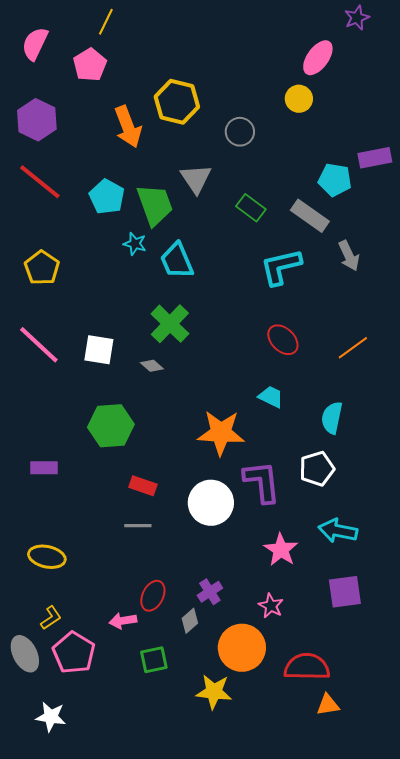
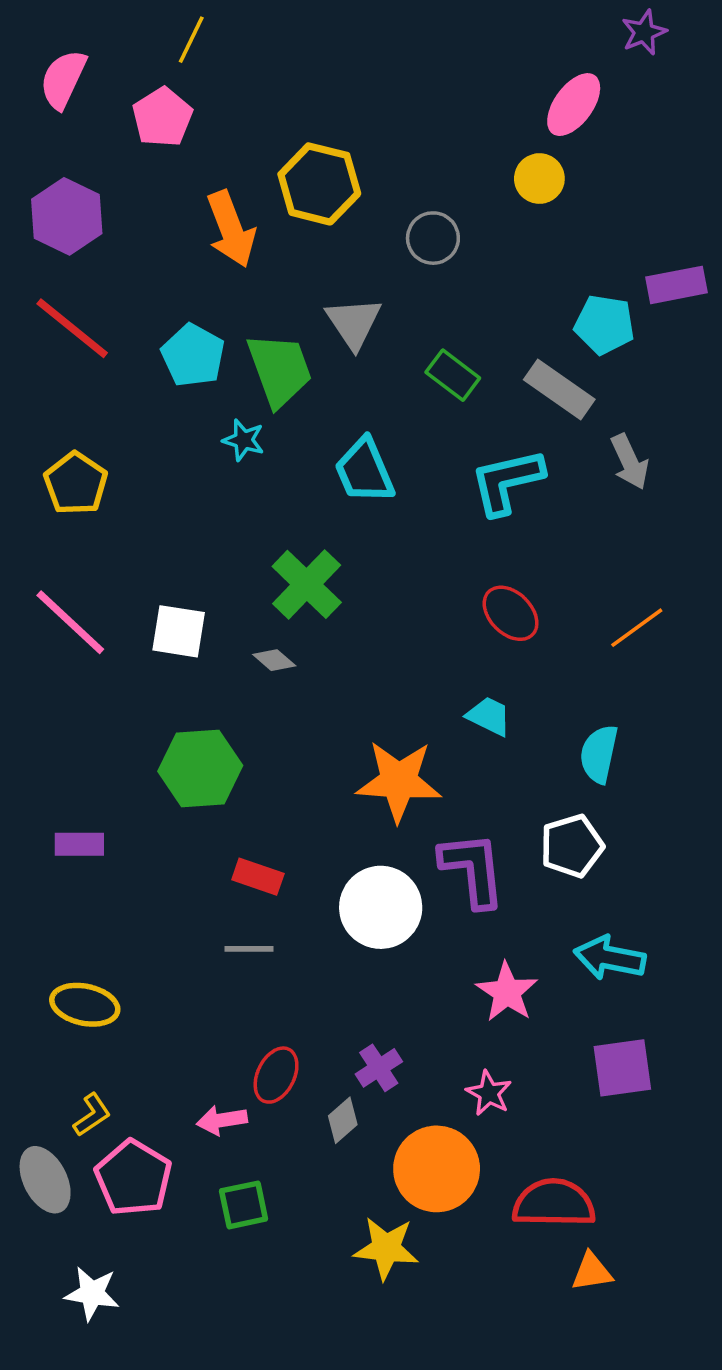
cyan trapezoid: (177, 261) -> (364, 471), moved
green square: (154, 660) -> (244, 1205), moved

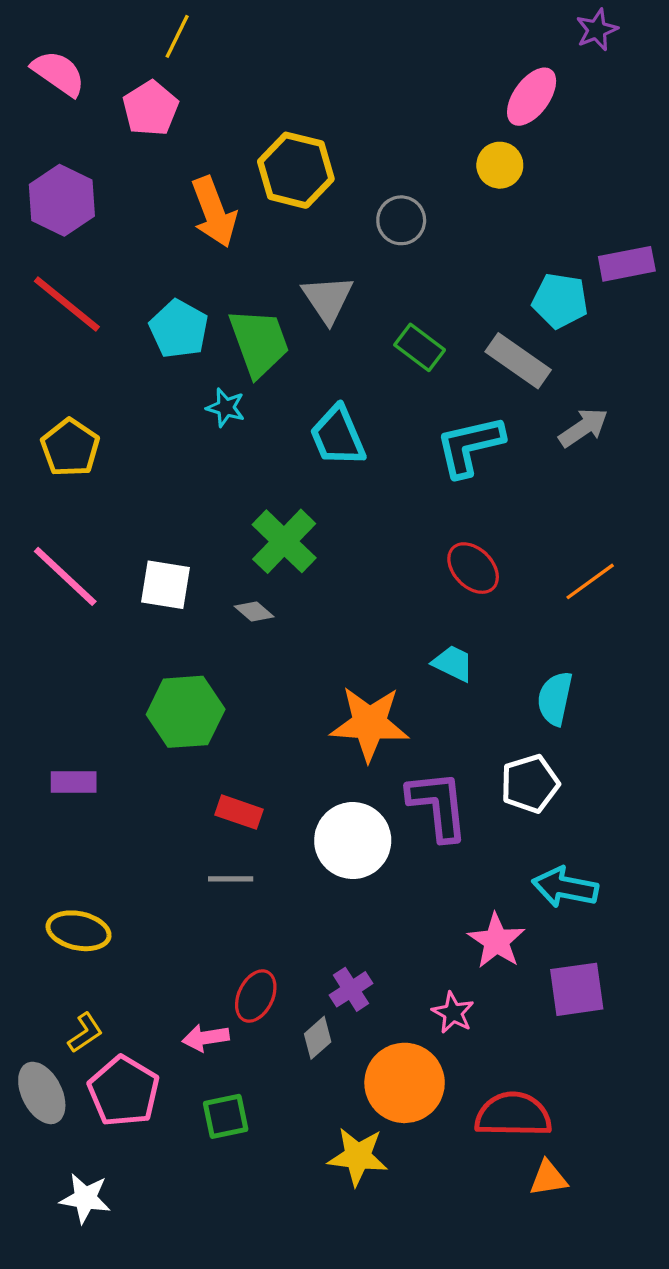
pink semicircle: (63, 79) -> (58, 73), turned 100
gray arrow: (630, 462) -> (583, 428), turned -99
pink star: (507, 992) -> (496, 941), moved

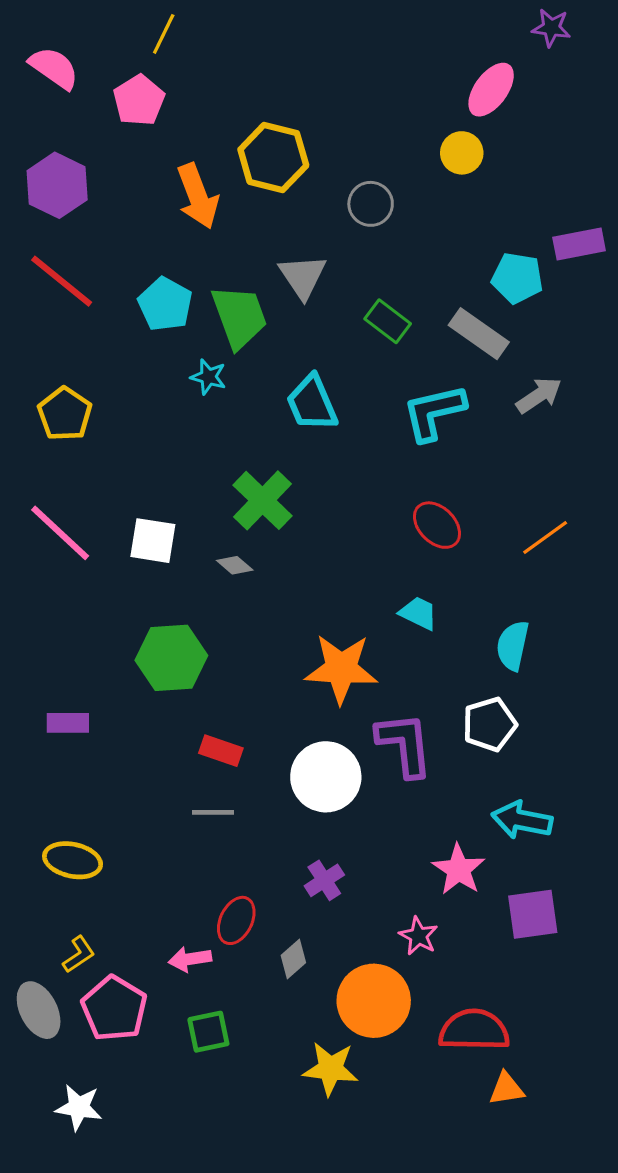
purple star: (597, 30) -> (551, 28), turned 30
purple cross: (351, 989) -> (324, 880), moved

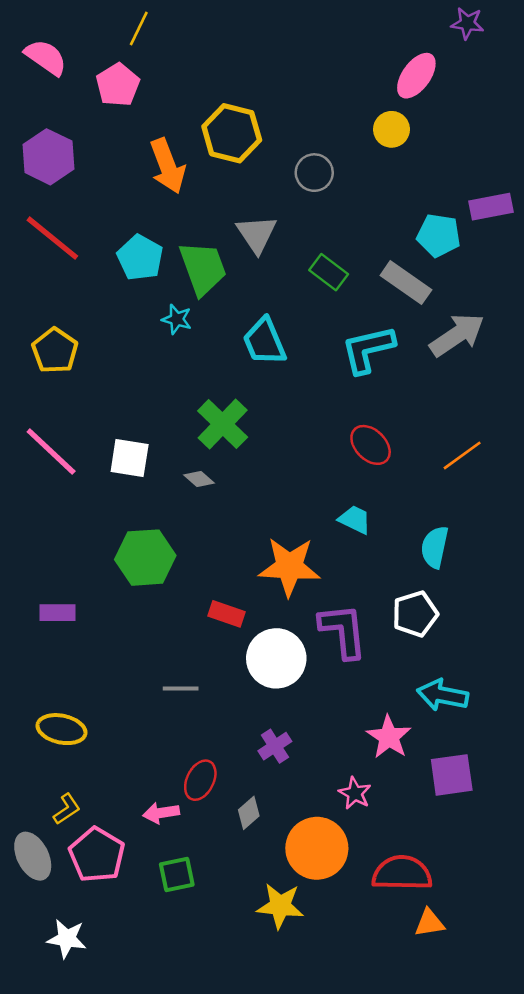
gray arrow: (539, 395) -> (457, 335), size x1.4
red rectangle: (221, 751) -> (226, 614), moved

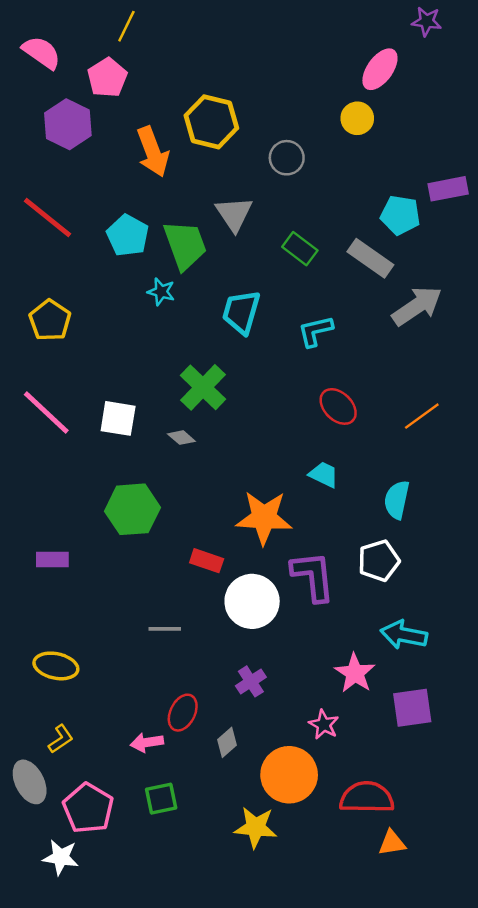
purple hexagon: (48, 157) -> (68, 124), moved
cyan trapezoid: (264, 341) -> (241, 312), turned 39
cyan L-shape: (368, 349) -> (315, 331), moved, size x0.7
pink pentagon: (97, 855) -> (88, 808), moved

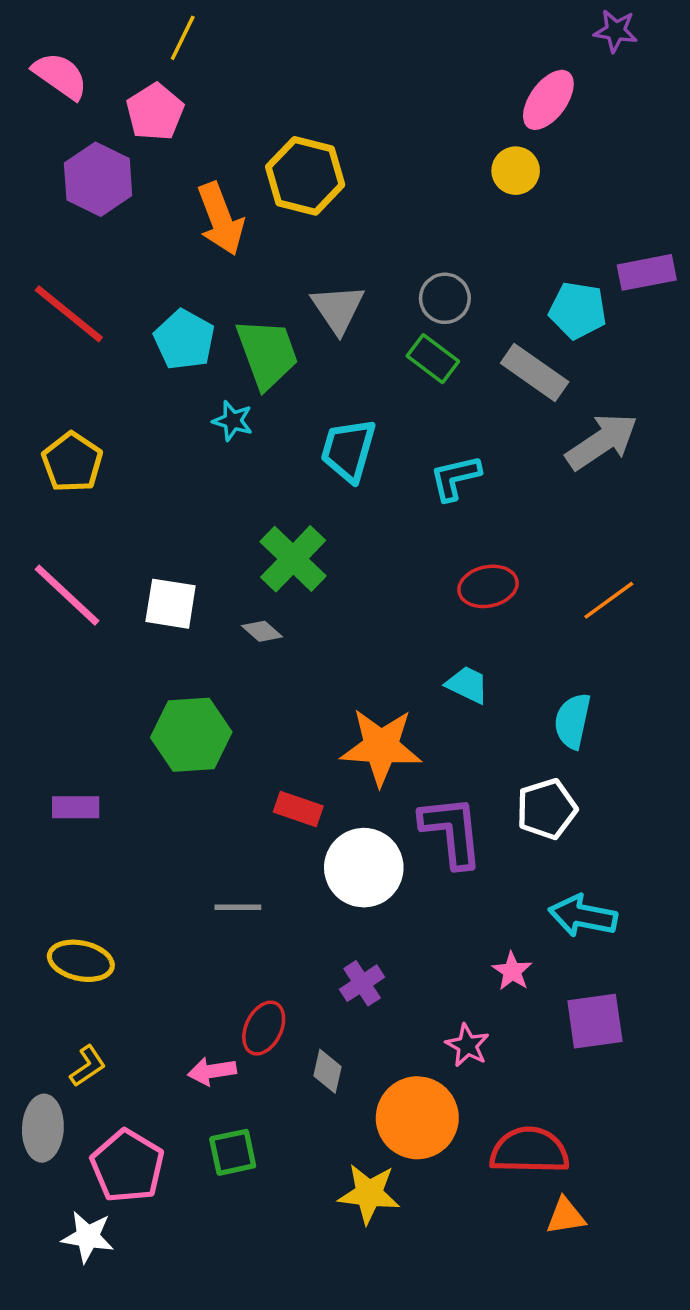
gray circle: (287, 158) -> (445, 298), moved
red ellipse: (338, 406) -> (488, 586), turned -57
pink star: (355, 673) -> (512, 971), size x0.7
gray diamond: (227, 742) -> (328, 1071), turned -36
gray ellipse: (30, 782) -> (43, 1128), turned 30

